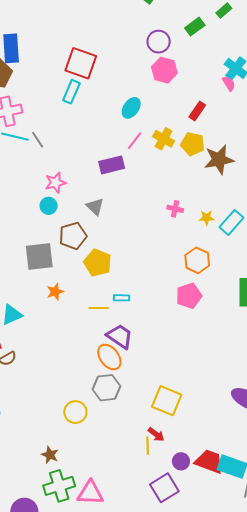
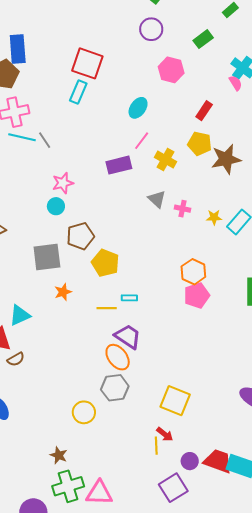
green rectangle: (195, 27) -> (203, 39), moved
purple circle: (159, 42) -> (151, 29), moved
yellow cross: (164, 139) -> (166, 160), moved
gray triangle: (95, 207) -> (157, 199), moved
orange hexagon: (197, 260) -> (193, 272), moved

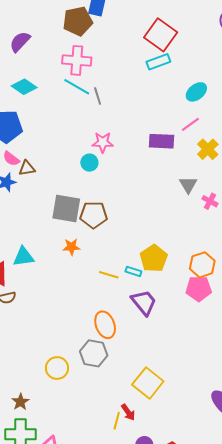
cyan rectangle: (78, 92) -> (158, 62), moved, turned 30
brown pentagon: (80, 236) -> (94, 215), moved
yellow pentagon: (105, 263) -> (154, 258), moved
purple trapezoid: (128, 336) -> (144, 302), moved

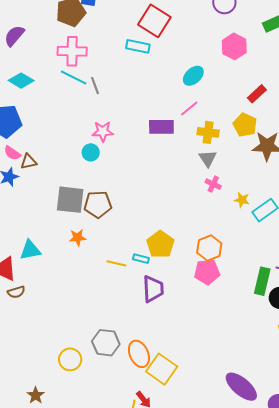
cyan rectangle: (158, 62) -> (138, 46), moved, turned 35
yellow cross: (208, 149) -> (208, 132), turned -35
gray triangle: (188, 185) -> (208, 158), moved
purple trapezoid: (144, 302) -> (153, 289), turned 40
orange ellipse: (105, 325) -> (139, 354), moved

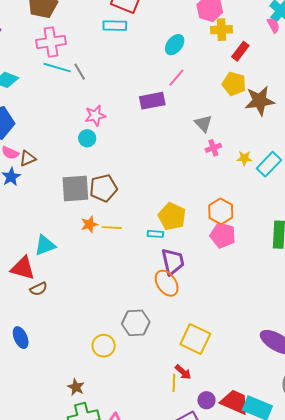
yellow cross: (208, 132) -> (222, 30), moved
pink cross: (213, 184) -> (213, 148), turned -35
yellow line: (116, 263) -> (112, 228), moved
pink pentagon: (207, 272) -> (223, 235), turned 30
orange ellipse: (139, 354) -> (167, 283), moved

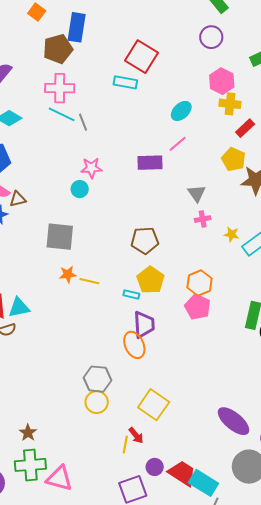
brown pentagon: (103, 188) -> (145, 240), moved
cyan triangle: (45, 245) -> (19, 308), moved
yellow circle: (104, 346) -> (97, 402), moved

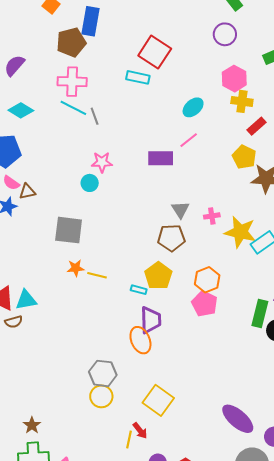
gray triangle: (197, 193) -> (180, 210), moved
yellow star: (231, 234) -> (240, 232), size x2.0
brown pentagon: (145, 240) -> (171, 238), moved

